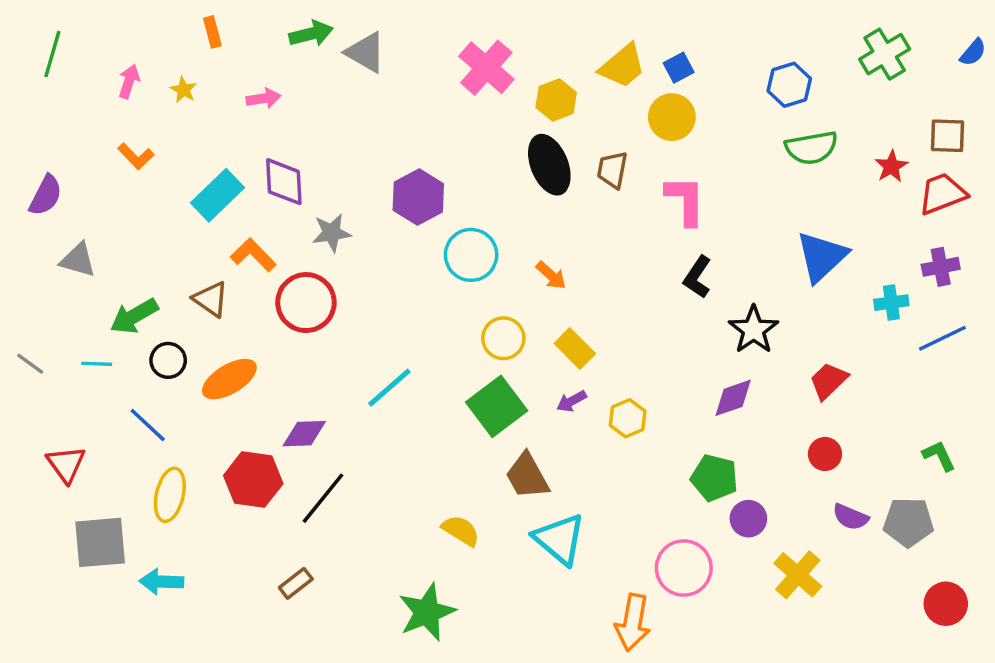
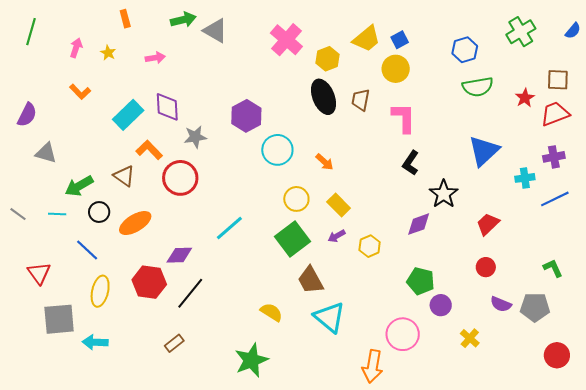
purple diamond: (733, 398) -> (419, 224), moved
yellow cross: (798, 575) -> (470, 338), size x0.7

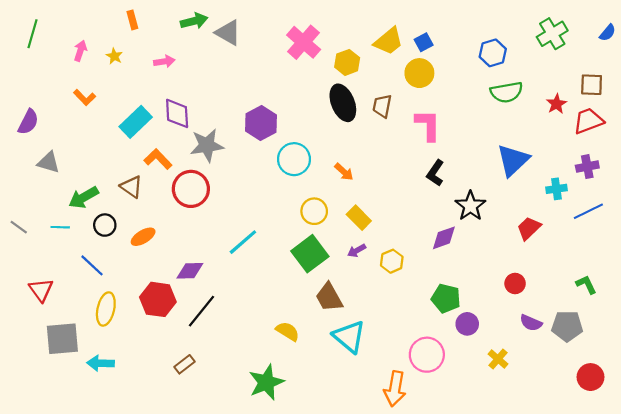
gray star: (195, 137) -> (207, 145), size x1.4
orange ellipse: (135, 223) -> (143, 237), size x0.7
red trapezoid: (488, 224) -> (529, 228), moved

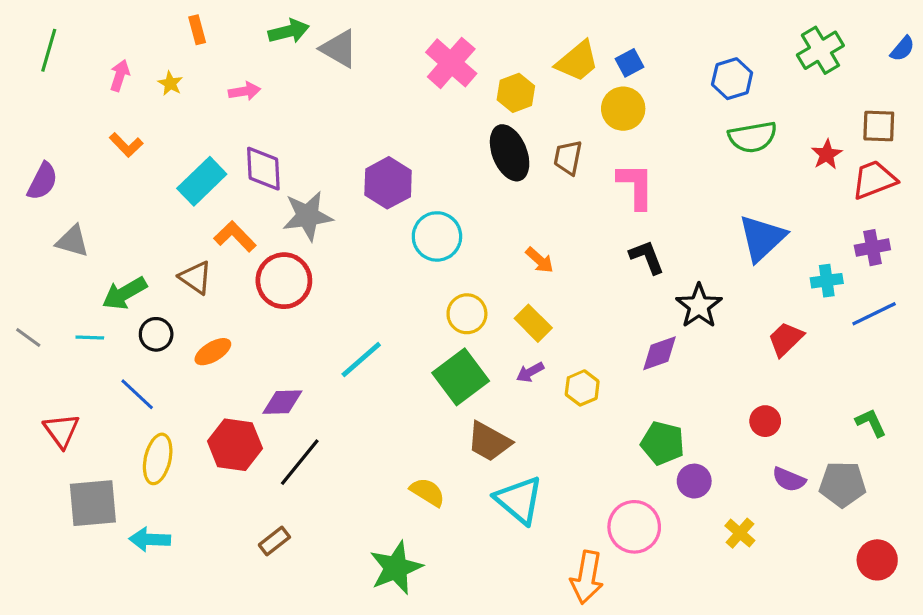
orange arrow: (344, 172) -> (540, 260), moved
black L-shape: (435, 173) -> (647, 257), turned 125
brown trapezoid: (329, 297) -> (489, 442), turned -32

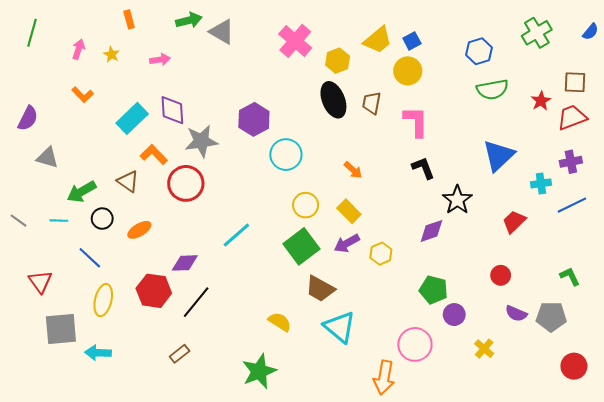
purple arrow: (530, 372) -> (347, 243), size x1.4

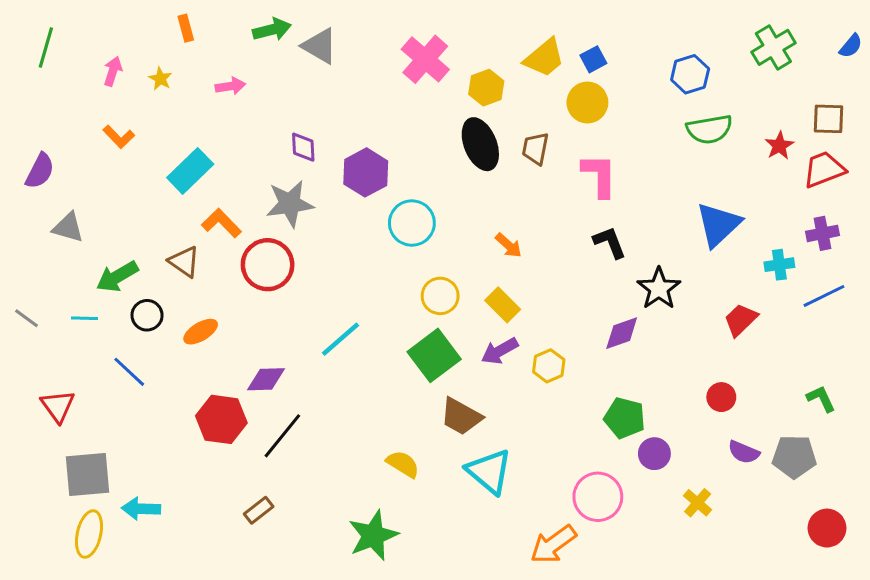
purple diamond: (172, 110) -> (303, 147), moved, size x0.7
yellow ellipse: (103, 300) -> (89, 534), moved
orange arrow: (384, 378) -> (553, 544), turned 44

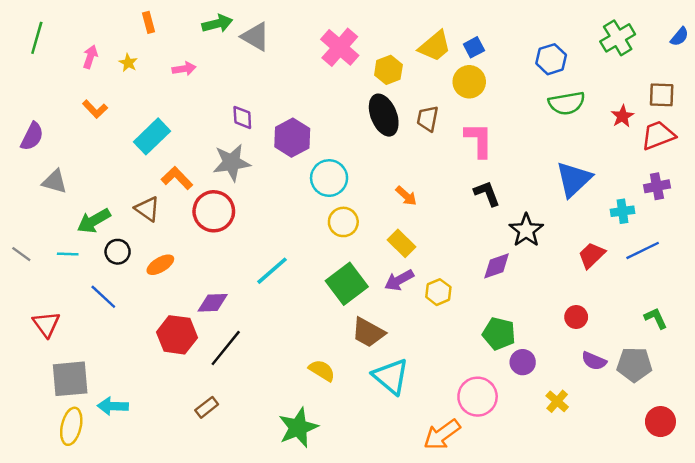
yellow circle: (440, 296) -> (343, 222), moved
blue line: (824, 296) -> (643, 250), moved

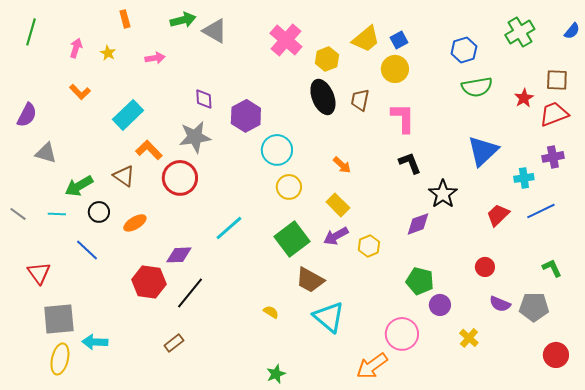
yellow semicircle: (322, 370) -> (271, 312), size x0.7
green star: (298, 427) -> (276, 374), moved, size x0.6

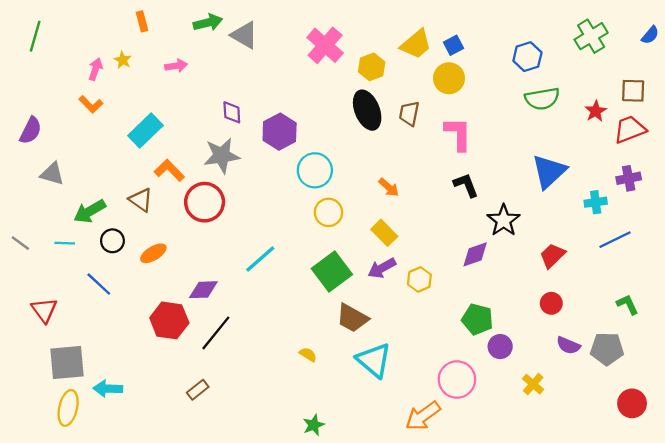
pink arrow: (76, 48) -> (95, 69), moved
red trapezoid: (498, 215) -> (552, 256), moved

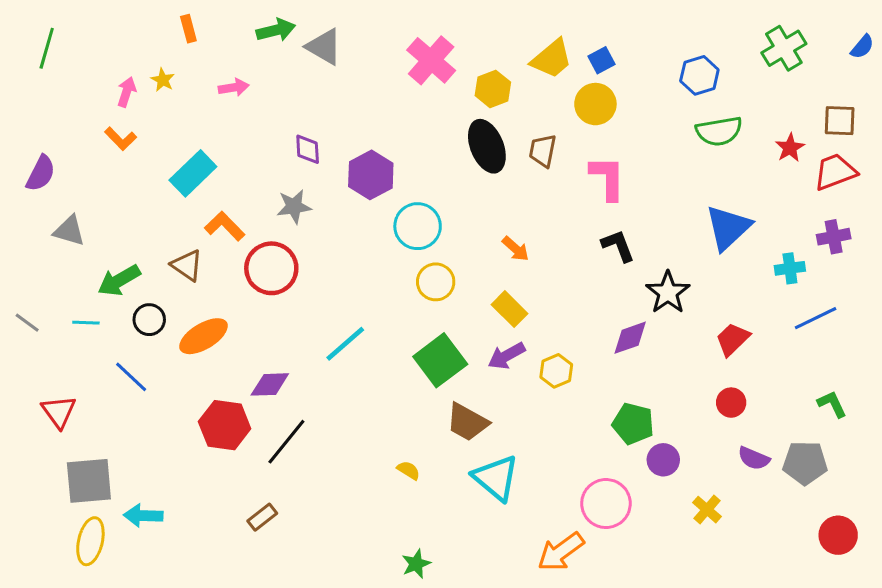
gray star: (222, 156) -> (294, 207), size x0.7
orange ellipse: (153, 253) -> (203, 336), size x1.4

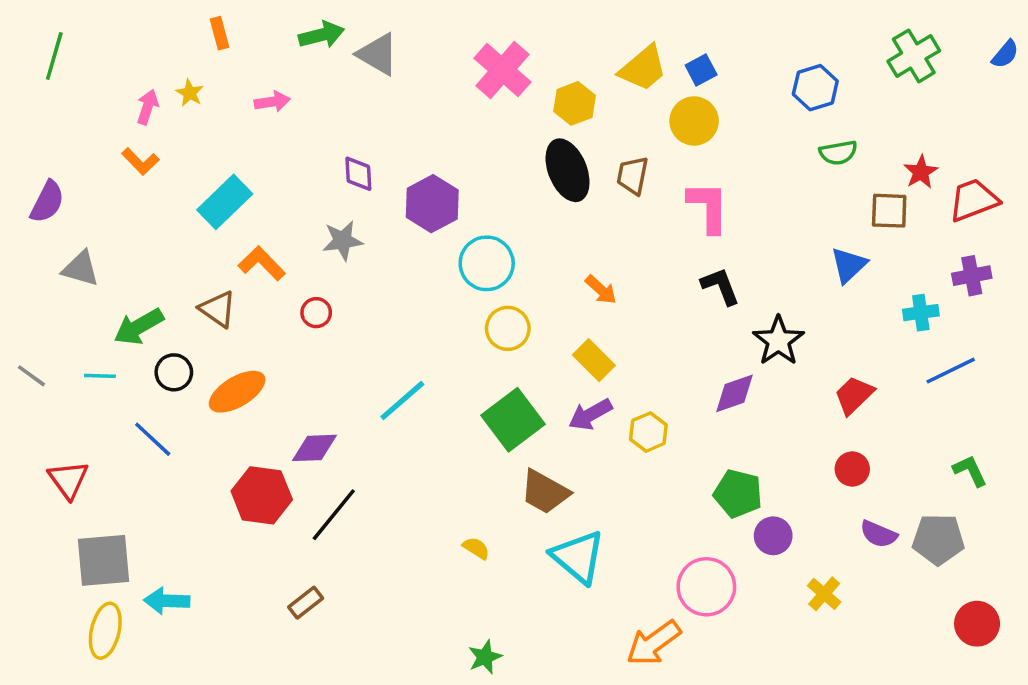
brown square: (840, 121) -> (889, 211), moved
green semicircle: (719, 131) -> (838, 153), size x0.7
blue triangle: (728, 228) -> (849, 265), size x0.7
red circle: (271, 268) -> (316, 313), size x0.5

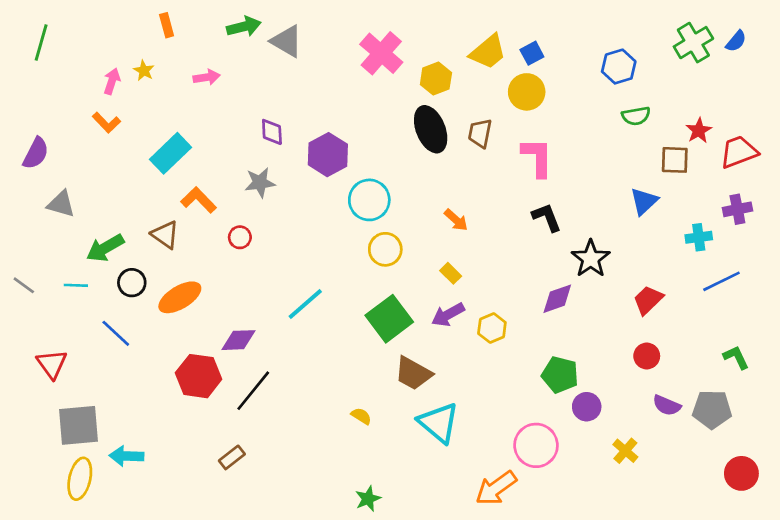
blue semicircle: (1005, 54) -> (736, 41), moved
yellow rectangle: (594, 360) -> (451, 273), size x0.7

